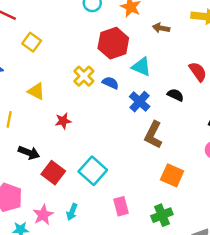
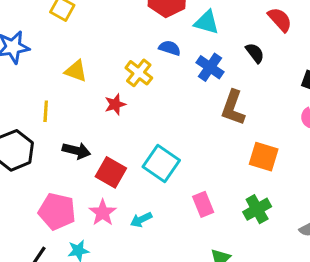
yellow cross: (84, 76) -> (139, 73), moved
black semicircle: (175, 95) -> (255, 53), turned 35
cyan arrow: (72, 212) -> (141, 220), turned 49
pink star: (43, 215) -> (103, 213), moved

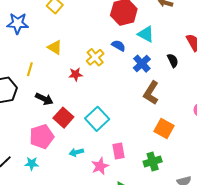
pink pentagon: (57, 211) -> (42, 137), moved, turned 30
pink star: (103, 213) -> (100, 166), moved

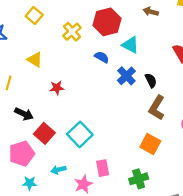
yellow cross: (95, 57) -> (72, 32), moved
black semicircle: (173, 61) -> (151, 81), moved
brown L-shape: (151, 93) -> (157, 108), moved
cyan star: (32, 164) -> (30, 183), moved

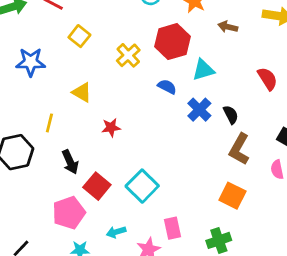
cyan triangle: (130, 45) -> (203, 70), turned -42
black arrow: (24, 114) -> (70, 162), turned 42

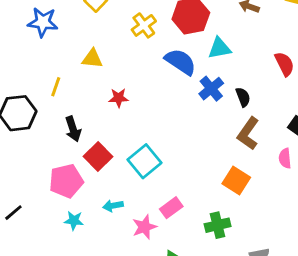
blue semicircle: (167, 87) -> (180, 62), size x1.6
yellow triangle: (82, 92) -> (92, 59), turned -30
pink rectangle: (172, 228) -> (171, 208), turned 60

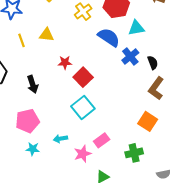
yellow line: (56, 87) -> (22, 40), moved, turned -40
red square: (98, 157) -> (83, 77), moved

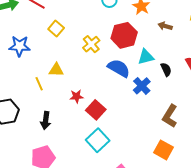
yellow line: (22, 40) -> (39, 84), moved
black semicircle: (153, 63) -> (166, 69), moved
black arrow: (33, 84) -> (46, 120), turned 30

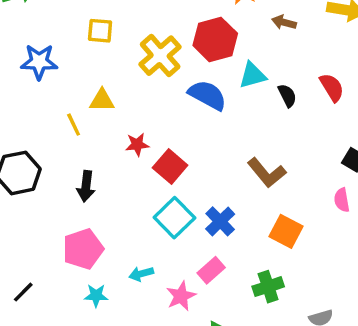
yellow square: (56, 29) -> (100, 31), turned -35
yellow cross: (91, 44) -> (160, 56), size x1.4
blue cross: (142, 86) -> (220, 221), moved
brown L-shape: (170, 116) -> (267, 173), moved, turned -70

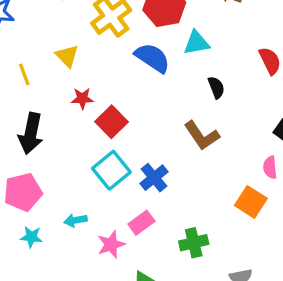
black semicircle: (287, 96) -> (216, 87), moved
yellow triangle: (102, 100) -> (67, 56), moved, turned 40
black arrow: (86, 186) -> (31, 133), size x1.4
orange square: (286, 231) -> (251, 202), moved

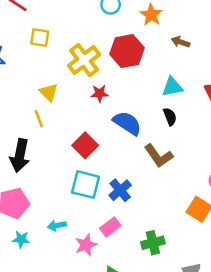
cyan triangle: (196, 43) -> (172, 87), moved
blue semicircle: (152, 58) -> (127, 123), moved
yellow line: (24, 74) -> (39, 119), moved
red star: (82, 98) -> (100, 93), moved
cyan square: (111, 170) -> (86, 185), turned -36

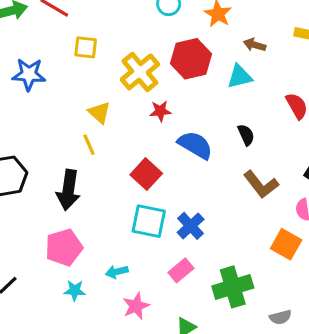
cyan triangle: (172, 87) -> (240, 77), moved
brown L-shape: (158, 156) -> (261, 184), moved
green cross: (153, 243) -> (233, 287), size x1.4
pink star: (86, 245) -> (136, 306), moved

